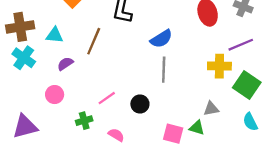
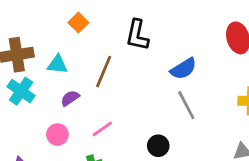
gray line: (164, 70) -> (186, 105), turned -30
pink line: (107, 98) -> (102, 129), moved

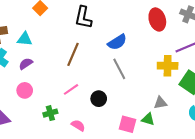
brown line: (104, 72) -> (73, 54), moved
purple semicircle: (70, 98) -> (26, 64), moved
pink line: (102, 129) -> (71, 89), moved

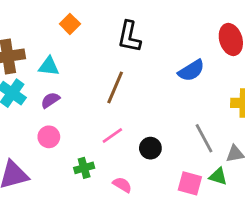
blue semicircle: (117, 42) -> (191, 71), moved
gray line: (119, 69) -> (204, 138), moved

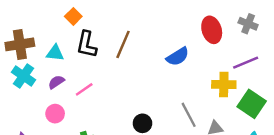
black L-shape: (129, 37) -> (87, 44), moved
brown line: (115, 87) -> (123, 44), moved
pink line: (112, 135) -> (84, 89), moved

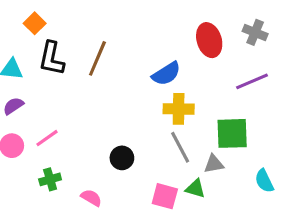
yellow cross: (224, 84) -> (179, 109), moved
pink line: (84, 89) -> (47, 138), moved
green square: (252, 104) -> (232, 133), moved, turned -36

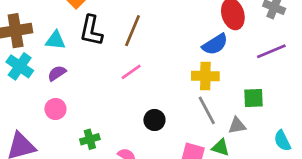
blue semicircle: (166, 74) -> (215, 44), moved
green square: (232, 133) -> (254, 98), size x0.7
pink line: (47, 138) -> (131, 72), moved

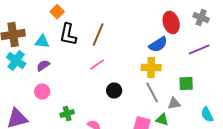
black circle: (154, 120) -> (114, 90), moved

